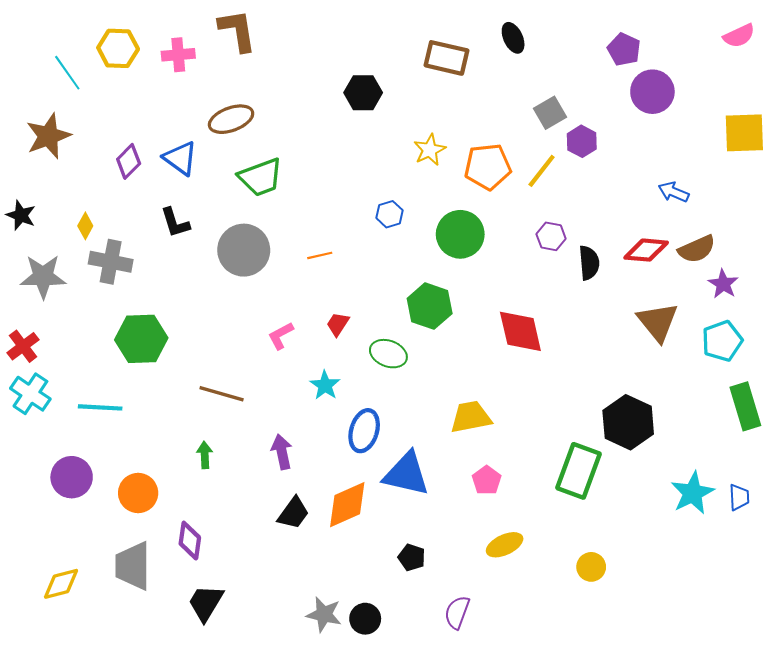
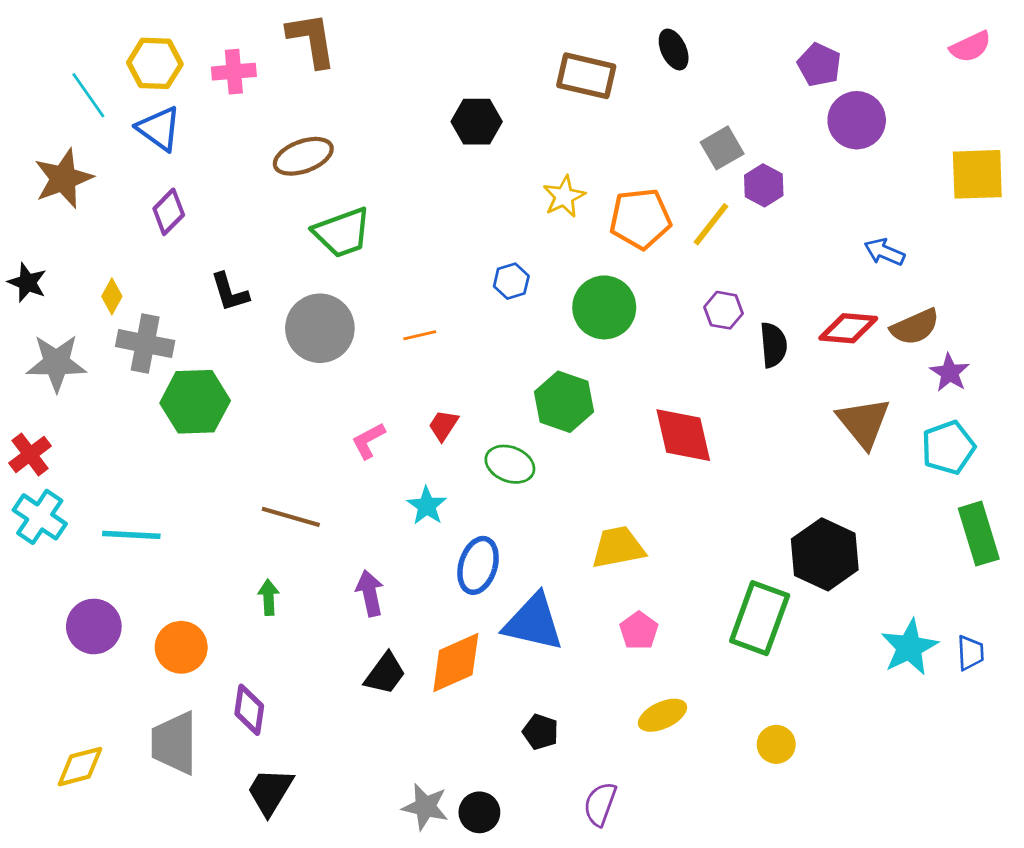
blue triangle: (180, 158) -> (159, 129), moved
green hexagon: (141, 339) -> (195, 402), moved

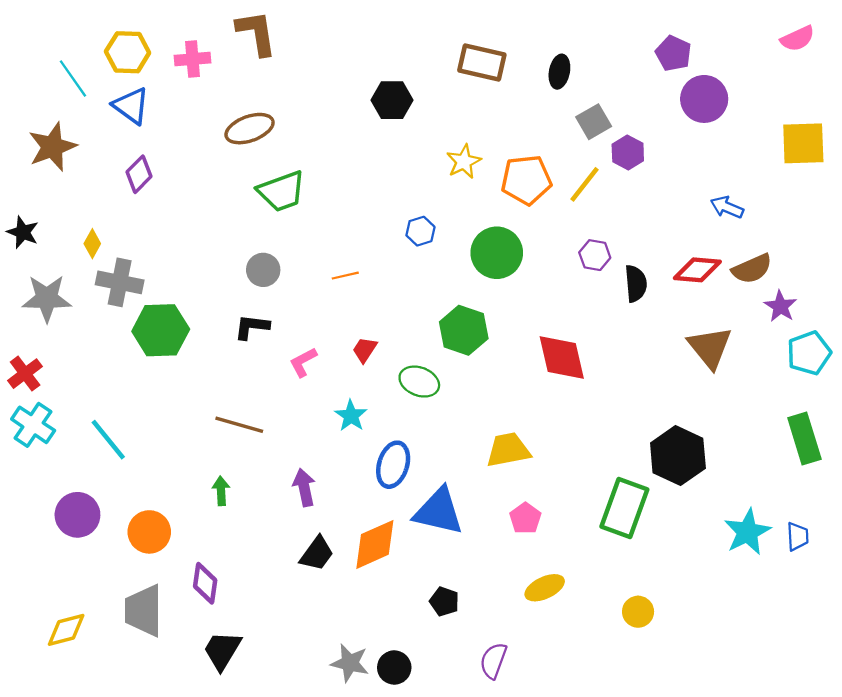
black ellipse: (674, 49) -> (559, 72), moved, turned 36
black L-shape: (230, 292) -> (252, 327), moved, turned 114
gray circle: (320, 328) -> (263, 270), size x0.6
cyan pentagon: (948, 448) -> (809, 353), moved
cyan line: (131, 535) -> (108, 440), turned 48

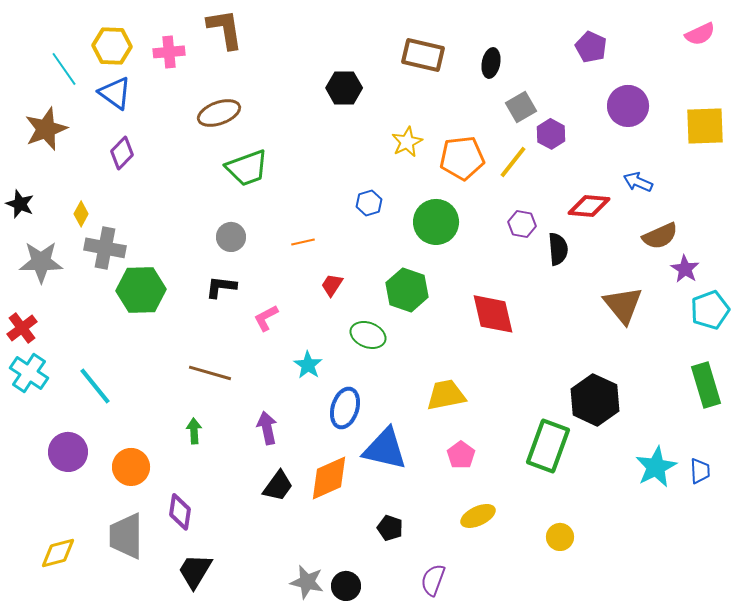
purple circle: (704, 99) -> (628, 106), moved
red diamond: (697, 270) -> (589, 206), moved
red trapezoid: (365, 350) -> (332, 285), moved

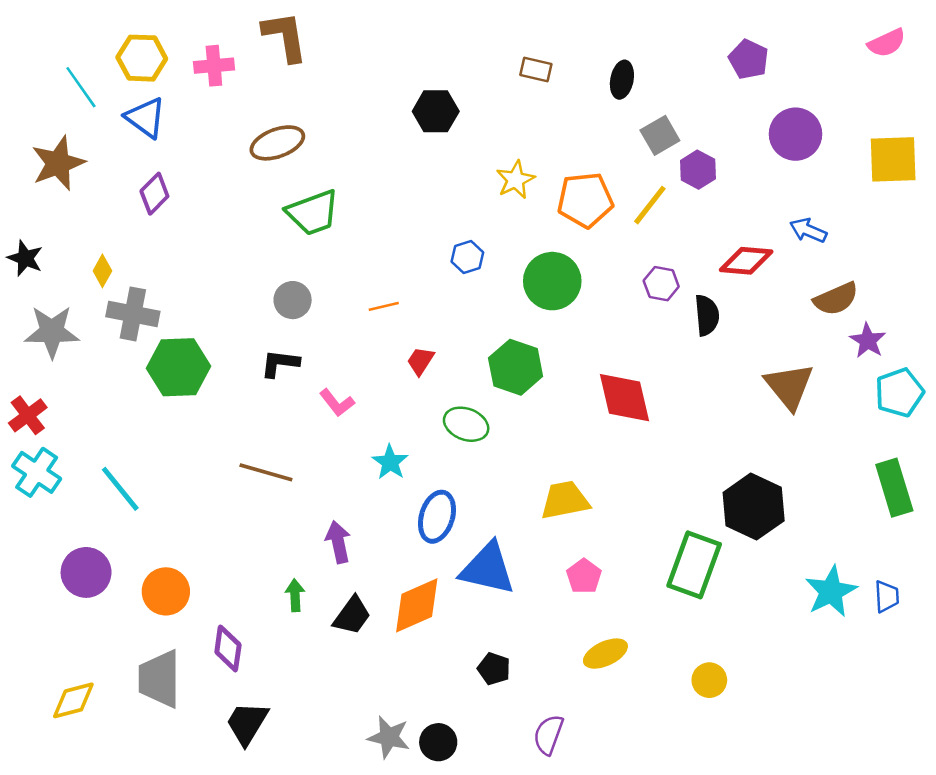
brown rectangle: (423, 55) -> (536, 69), size x0.6
pink L-shape: (266, 318) -> (337, 403), turned -100
green arrow: (194, 431) -> (295, 595), moved

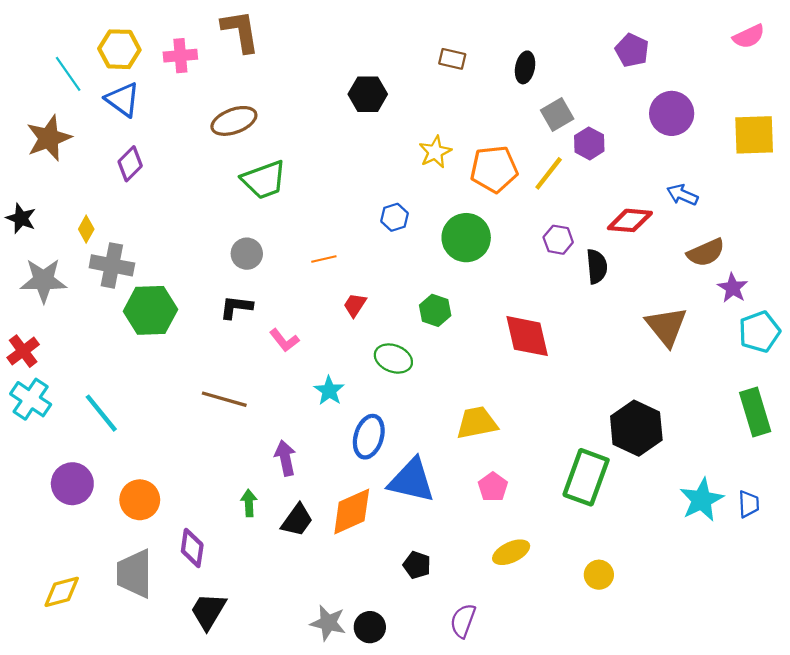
green hexagon: (516, 367) -> (435, 310), size x0.7

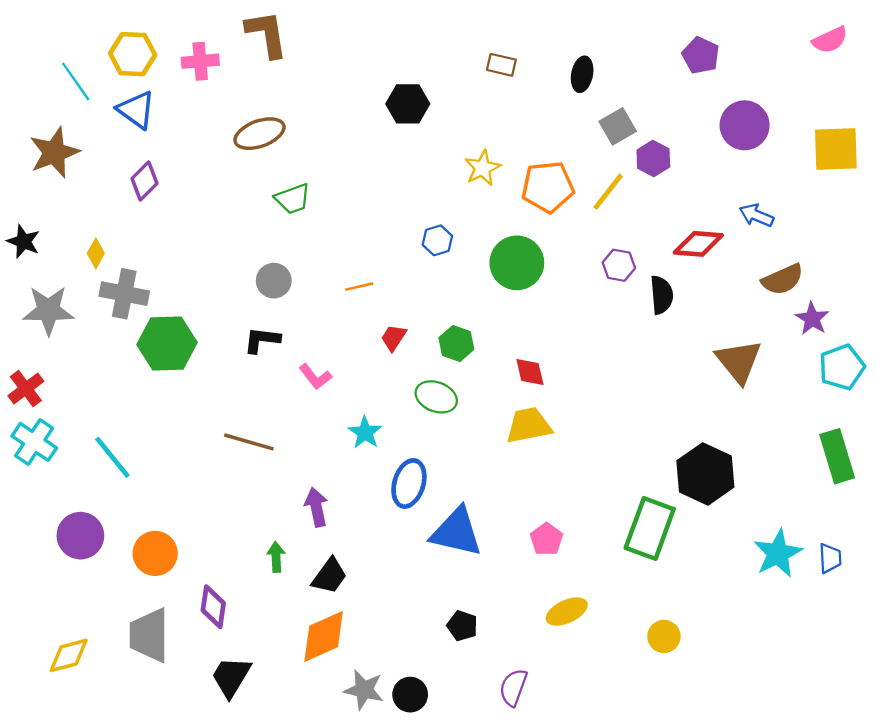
green trapezoid: (264, 180) -> (293, 199), size x0.7
green hexagon: (435, 310) -> (456, 344), moved
red diamond: (527, 336) -> (530, 372), moved, size x0.6
yellow trapezoid: (477, 423) -> (529, 425), moved
orange diamond: (352, 512) -> (324, 636), moved

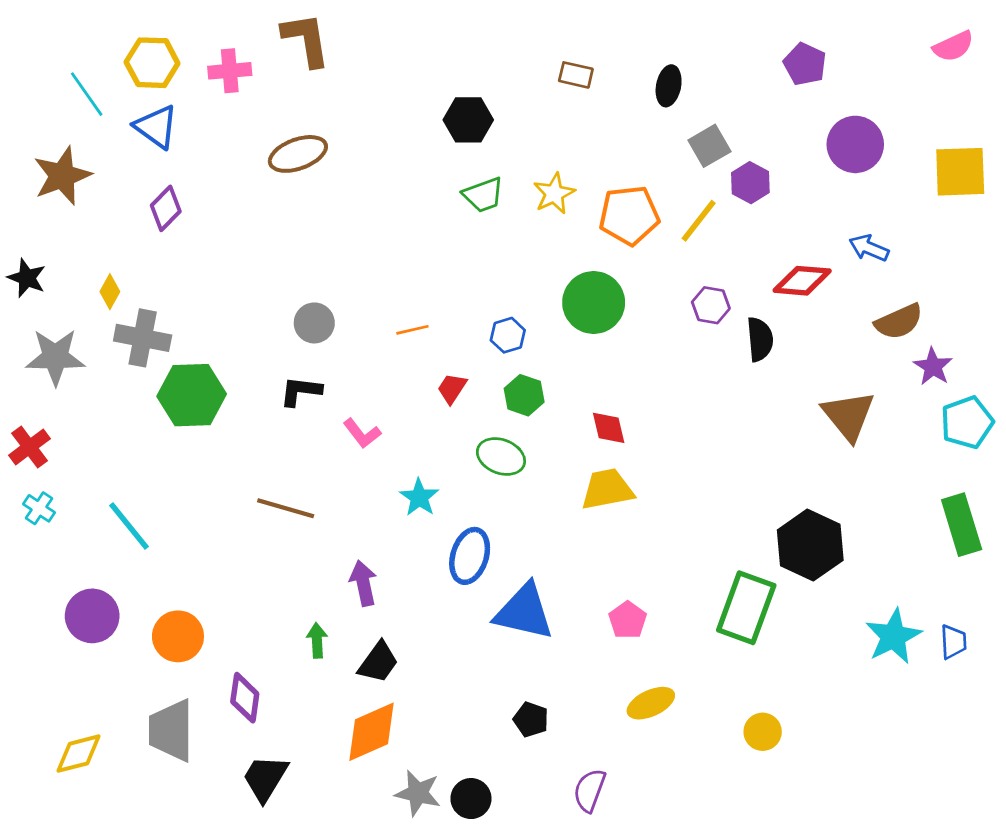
green trapezoid: (293, 199) -> (483, 195), moved
blue hexagon: (437, 240) -> (508, 335), moved
cyan cross: (34, 442) -> (39, 508), size x0.6

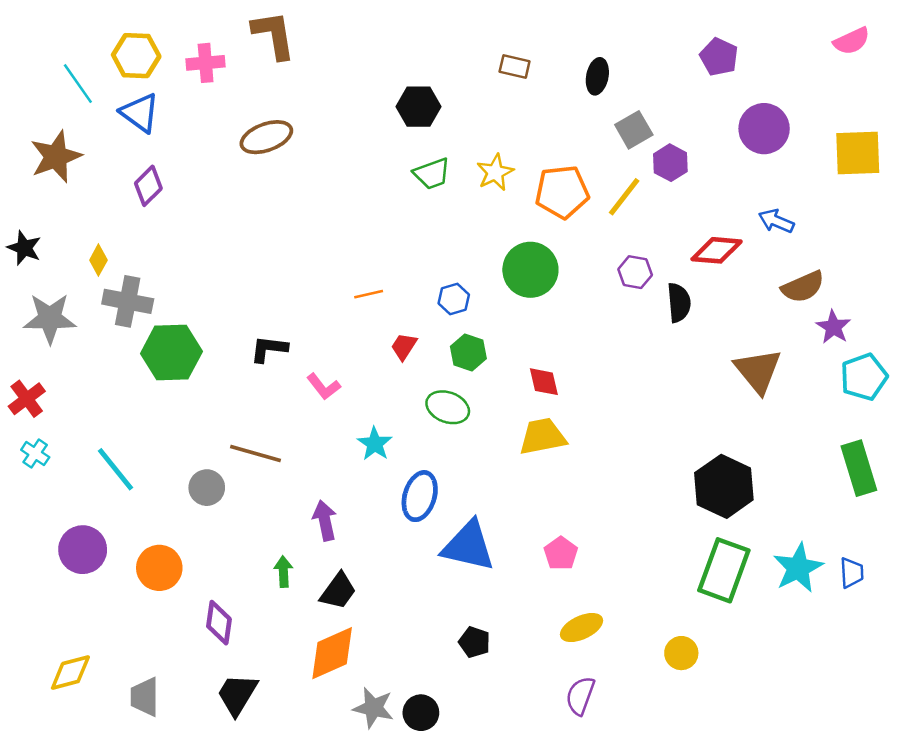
gray circle: (314, 323) -> (207, 488), moved
green rectangle: (746, 608) -> (724, 570), moved
gray trapezoid: (171, 730) -> (145, 697), moved, size x0.7
purple semicircle: (590, 790) -> (580, 696), moved

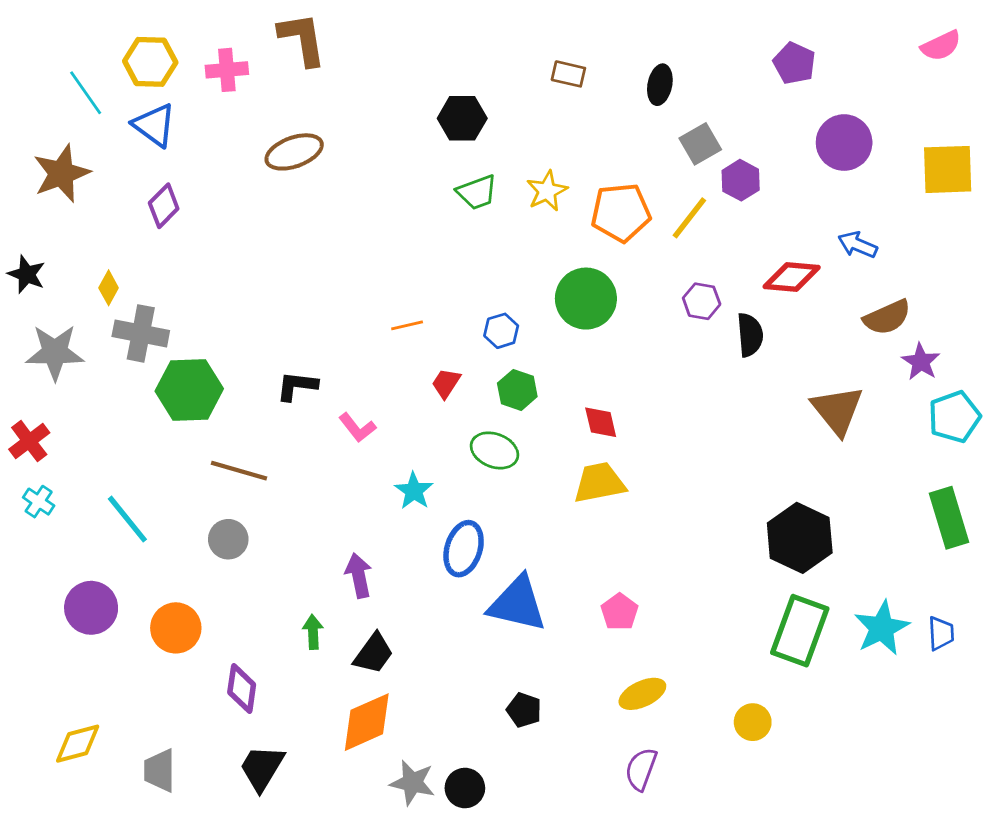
brown line: (255, 454) -> (239, 471), moved

